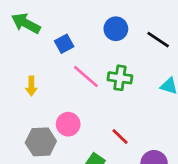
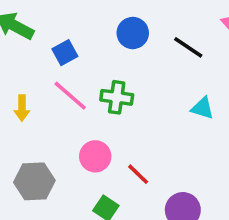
pink line: (86, 76) -> (70, 96), moved
green cross: (120, 78) -> (117, 97), moved
pink circle: (68, 124) -> (95, 156), moved

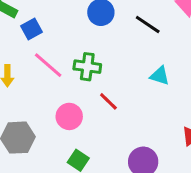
blue square: (65, 53) -> (31, 29), moved
red line: (138, 174) -> (108, 101), moved

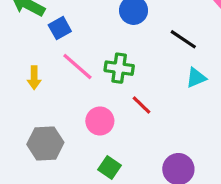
black line: (148, 24) -> (183, 39), moved
cyan triangle: (160, 76) -> (196, 78), turned -40

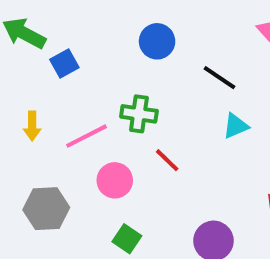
pink line: (77, 67) -> (87, 136), moved, turned -68

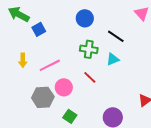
green cross: (139, 114) -> (89, 49), moved
cyan triangle: (236, 126) -> (113, 59), moved
gray hexagon: (46, 209) -> (43, 97), moved

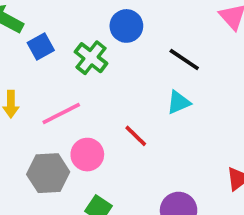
green cross: (89, 49) -> (91, 58), moved, turned 30

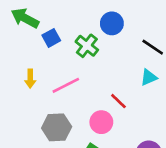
pink circle: (87, 155) -> (101, 122), moved

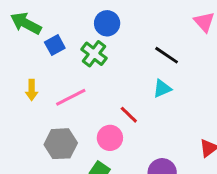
blue circle: (112, 23) -> (107, 23), moved

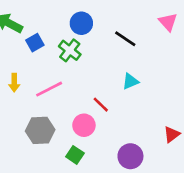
black line: (167, 55) -> (125, 39), moved

